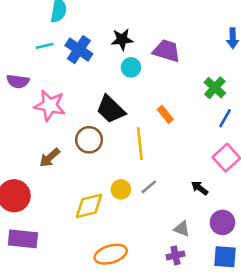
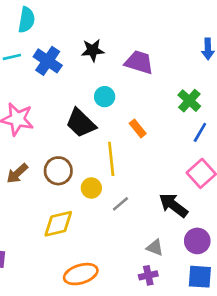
cyan circle: (131, 67) -> (105, 97), moved
brown circle: (89, 140) -> (58, 171), moved
black arrow: (200, 188) -> (173, 205), size x1.6
yellow circle: (121, 189) -> (91, 188), moved

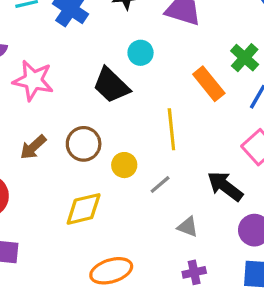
orange rectangle: (138, 128) -> (209, 84), moved, size x1.5
yellow line: (111, 159) -> (171, 129), moved
gray triangle: (155, 248) -> (188, 227), moved

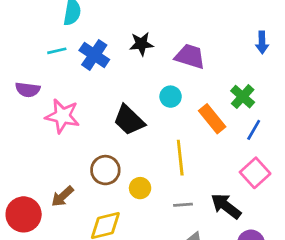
cyan circle: (141, 53) -> (171, 97), moved
brown arrow: (33, 147) -> (62, 196), moved
gray line: (160, 185) -> (183, 205), moved, turned 36

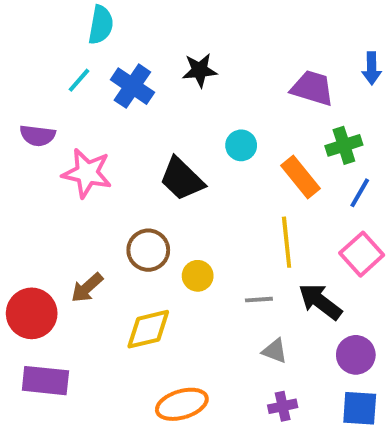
cyan line: (57, 51) -> (79, 80), turned -36
purple trapezoid: (190, 56) -> (312, 88), moved
green cross: (243, 97) -> (344, 145), turned 30
yellow line: (180, 158) -> (287, 242), moved

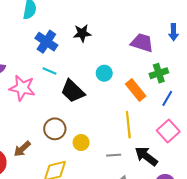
cyan line: (79, 80) -> (50, 71), moved, turned 72

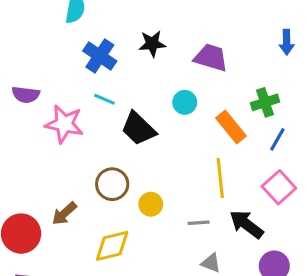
purple trapezoid: (142, 43) -> (211, 58), moved

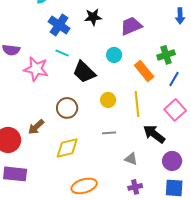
purple trapezoid: (211, 58) -> (131, 26), turned -40
yellow circle: (151, 204) -> (108, 100), moved
gray line: (199, 223) -> (109, 133), moved

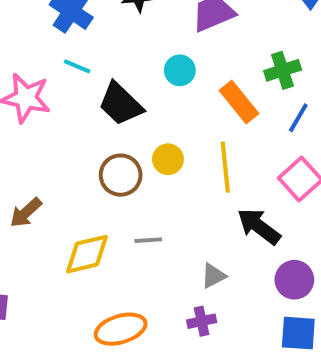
brown circle: (67, 108) -> (121, 175), moved
gray line: (109, 133) -> (148, 240), moved
gray triangle: (131, 159) -> (213, 276), turned -48
purple cross: (135, 187) -> (202, 321), moved

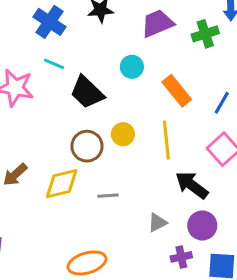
green cross: (283, 70) -> (205, 34), moved
yellow diamond: (87, 254) -> (62, 184), moved
purple circle: (294, 280) -> (202, 226), moved
purple cross: (202, 321) -> (181, 257), moved

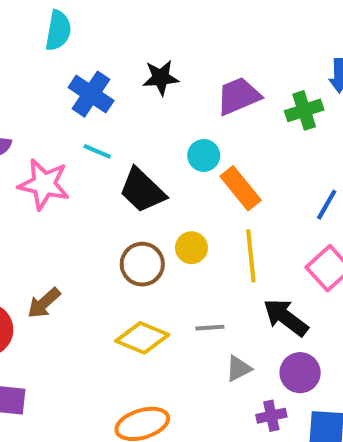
orange rectangle: (177, 91) -> (241, 188), moved
yellow diamond: (62, 184) -> (142, 338), moved, turned 36
gray line: (108, 196) -> (210, 328), moved

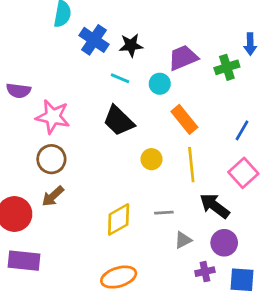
blue cross: (91, 94) -> (94, 40), moved
cyan line: (97, 151) -> (120, 78), moved
cyan circle: (204, 155) -> (160, 84), moved
brown circle: (142, 264) -> (51, 159), moved
yellow diamond: (142, 338) -> (119, 219), turned -52

